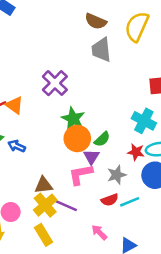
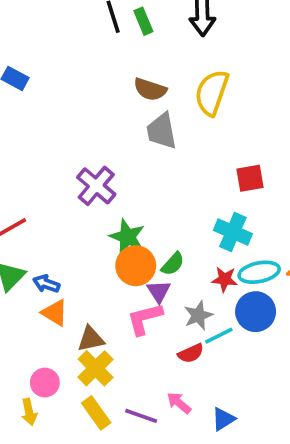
orange triangle: (14, 105) -> (55, 313), moved
cyan line: (130, 202) -> (219, 336), moved
purple line: (66, 206) -> (141, 416), moved

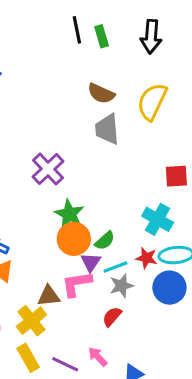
cyan line: (219, 336) -> (115, 267), moved
brown triangle: (91, 339) -> (49, 296), moved
red semicircle: (191, 353) -> (112, 317), turned 150

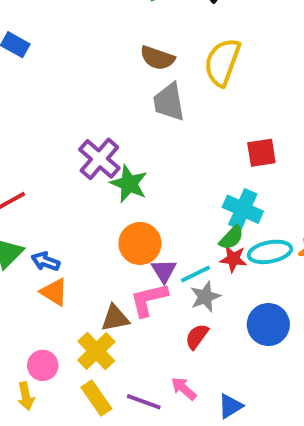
green star: (69, 214) -> (129, 184), moved
green semicircle: (105, 241) -> (231, 238), moved
blue circle: (169, 288) -> (268, 325), moved

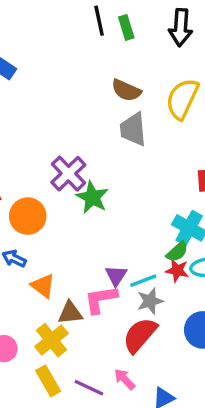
orange circle: (140, 243) -> (28, 216), moved
orange triangle: (54, 292) -> (43, 286), moved
red semicircle: (197, 337) -> (140, 335), size x1.6

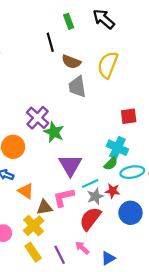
black line: (99, 21) -> (50, 42), moved
black arrow: (181, 27) -> (104, 19), turned 130
red star: (177, 270) -> (113, 191), moved
purple triangle: (116, 276) -> (70, 165), moved, size x1.6
purple line: (89, 388) -> (60, 255), turned 42

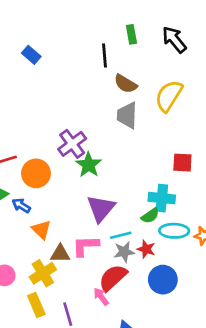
cyan cross: (117, 148) -> (162, 198), turned -30
pink arrow: (82, 248) -> (101, 297), moved

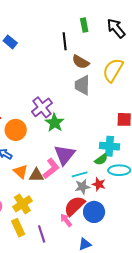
pink L-shape: (86, 246) -> (51, 169), moved, turned 145
brown triangle: (60, 254) -> (36, 175), moved
blue circle: (163, 280) -> (94, 212), moved

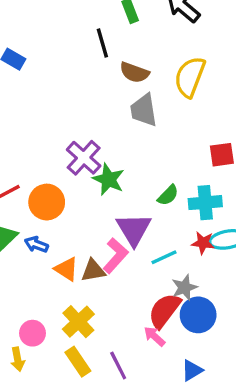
green semicircle: (101, 159) -> (168, 195), moved
red star: (99, 184) -> (203, 243), moved
gray star: (82, 187) -> (184, 287), moved

